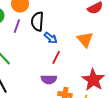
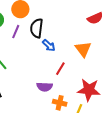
red line: (56, 57) -> (60, 69), moved
red star: (93, 80) -> (89, 90), turned -30

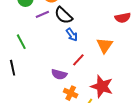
black semicircle: (37, 28) -> (63, 15), turned -66
purple line: (16, 32) -> (42, 14), turned 32

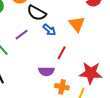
purple line: (42, 14) -> (22, 35), moved
orange triangle: (105, 45) -> (77, 24), moved

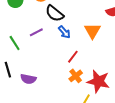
purple semicircle: (46, 71) -> (28, 79), moved
orange cross: (62, 87) -> (76, 76), moved, turned 32

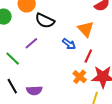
blue arrow: (64, 32) -> (69, 44), moved
red line: (73, 57) -> (88, 56), moved

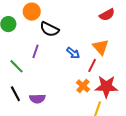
orange triangle: (86, 29) -> (101, 47), moved
purple line: (31, 43) -> (36, 51), turned -32

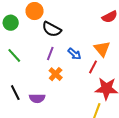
purple line: (36, 51) -> (50, 54), moved
green line: (16, 66) -> (14, 55), moved
orange cross: (83, 86) -> (56, 74), moved

